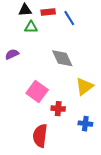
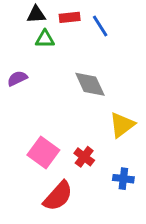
pink square: (37, 91) -> (43, 152), moved
red cross: (58, 109) -> (84, 157), turned 32
red semicircle: (40, 136) -> (58, 196), turned -145

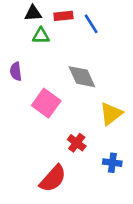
purple semicircle: (17, 78) -> (16, 71), turned -72
pink square: (43, 152) -> (46, 103), moved

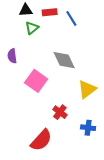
green triangle: (41, 36) -> (32, 28), turned -40

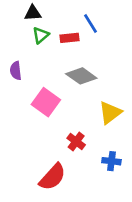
red rectangle: (50, 12) -> (70, 38), moved
gray diamond: (64, 60) -> (81, 76), turned -30

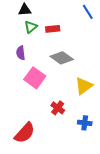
blue line: (90, 23) -> (88, 12), moved
purple semicircle: (16, 71) -> (21, 53), moved
red semicircle: (52, 177) -> (25, 133), moved

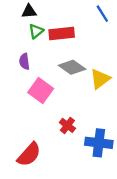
red rectangle: (53, 29) -> (62, 34), size x1.5
yellow triangle: (84, 86) -> (100, 79), moved
blue cross: (85, 123) -> (99, 143), size x1.6

